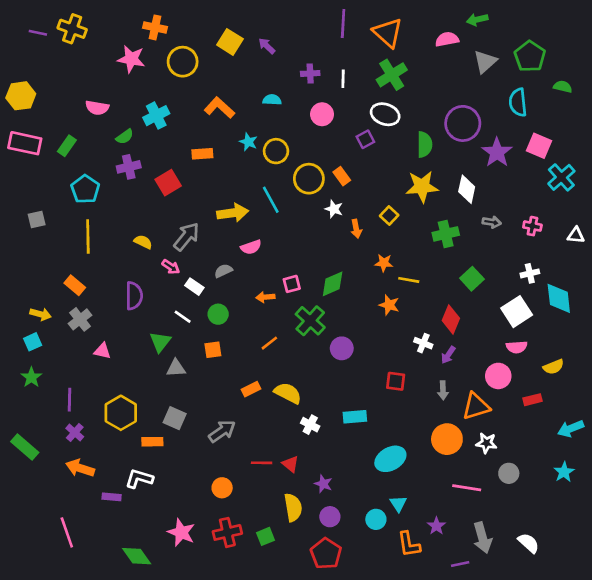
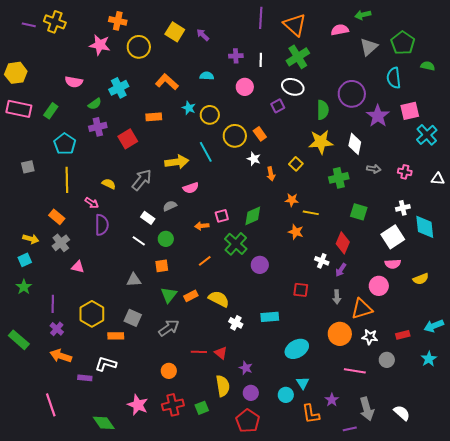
pink square: (539, 146) -> (410, 111), turned -36
pink arrow: (171, 267) -> (92, 203), moved
green square: (472, 279) -> (359, 212), turned -30
green triangle: (160, 342) -> (169, 295), moved
red rectangle: (532, 400) -> (403, 335), moved

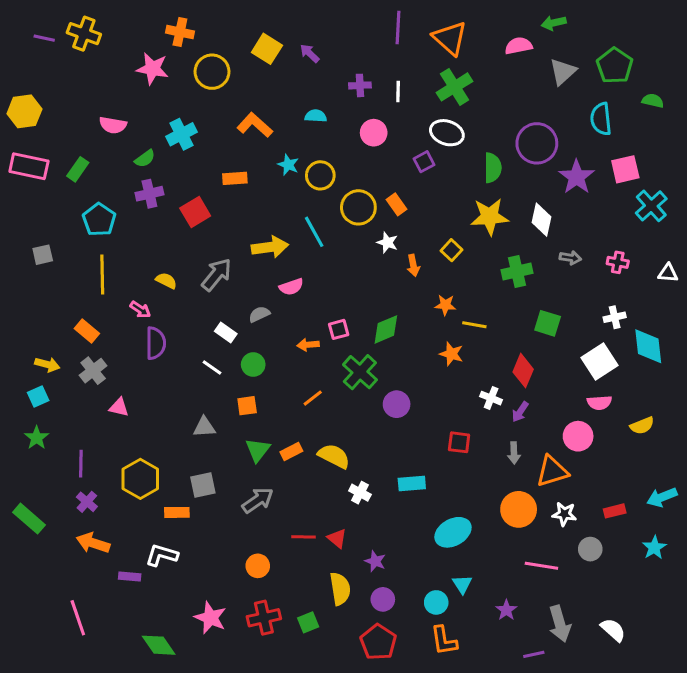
gray square: (133, 318) -> (203, 485), turned -36
orange L-shape: (311, 414) -> (444, 641), moved

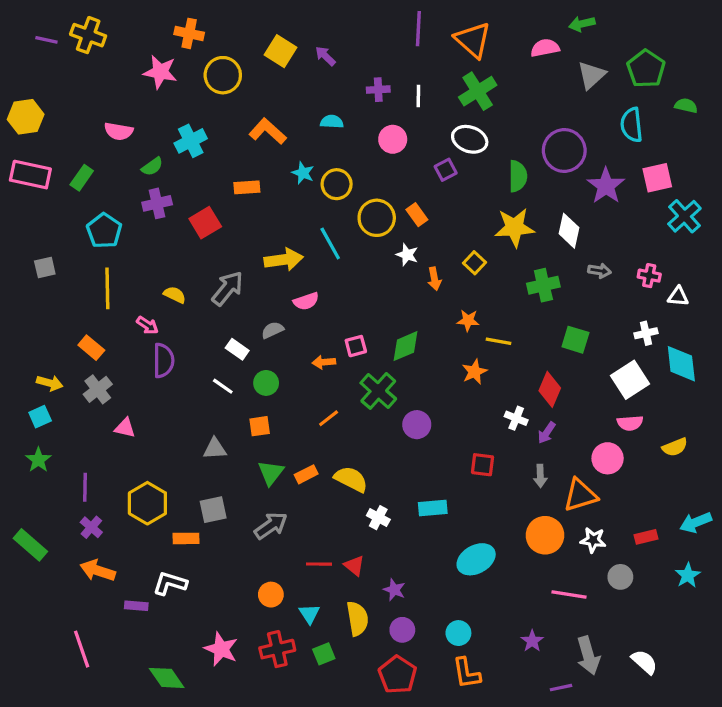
white triangle: (668, 273) -> (678, 296), moved
orange star: (451, 354) -> (474, 372), turned 30
cyan triangle: (462, 584) -> (309, 614), moved

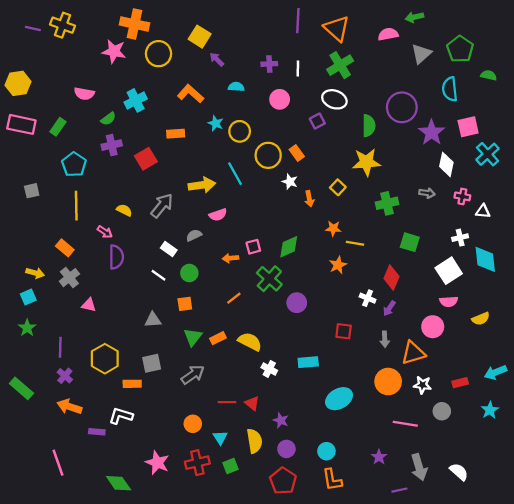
orange cross: (189, 33) -> (135, 24), size x1.4
purple arrow: (325, 56) -> (217, 59), moved
white diamond: (569, 231) -> (446, 164), moved

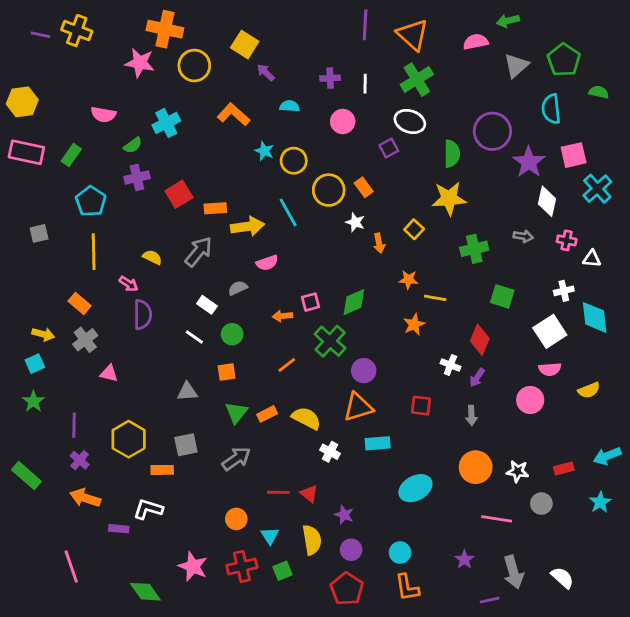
orange rectangle: (176, 134) -> (215, 208), moved
orange triangle: (413, 353) -> (358, 407), moved

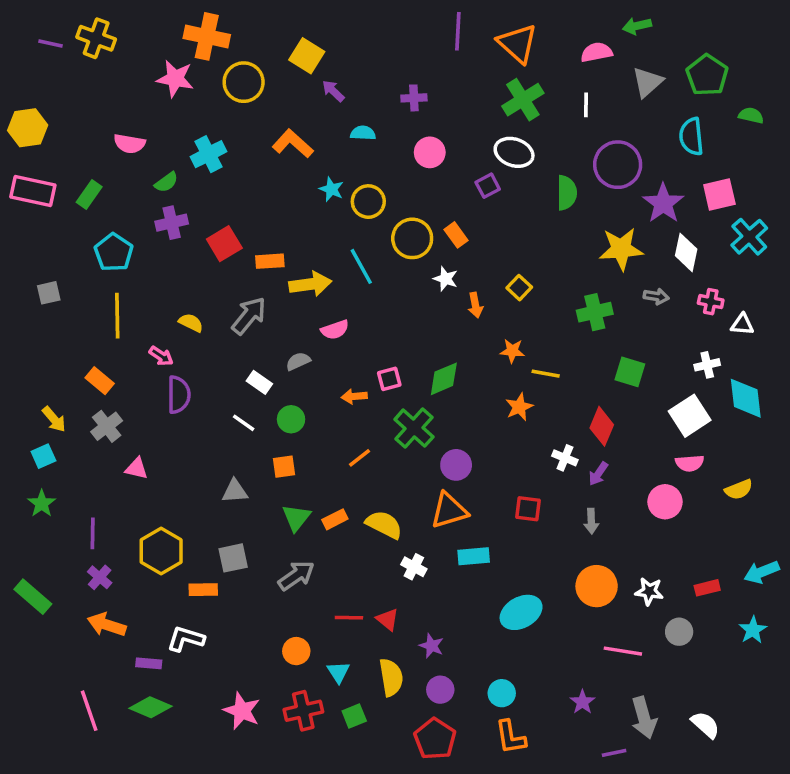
white line: (365, 84) -> (586, 105), moved
yellow star: (449, 198) -> (621, 249), moved
yellow arrow: (43, 334) -> (54, 419), turned 35
green diamond: (145, 592) -> (151, 707), moved, turned -32

